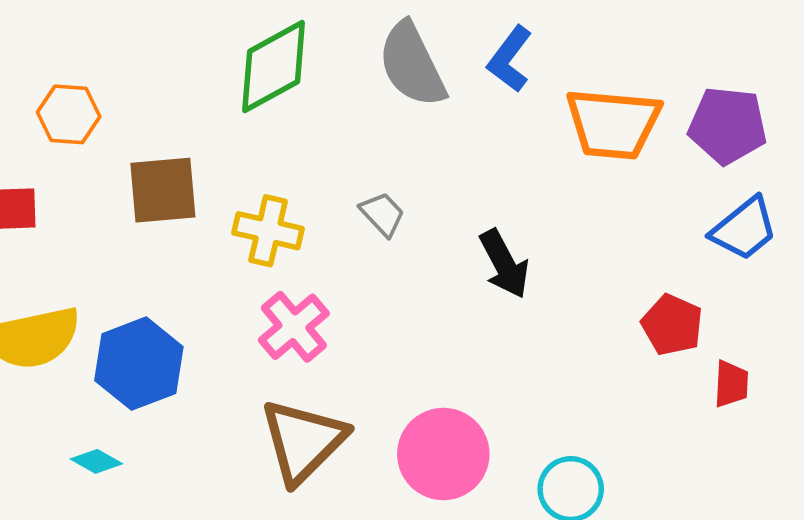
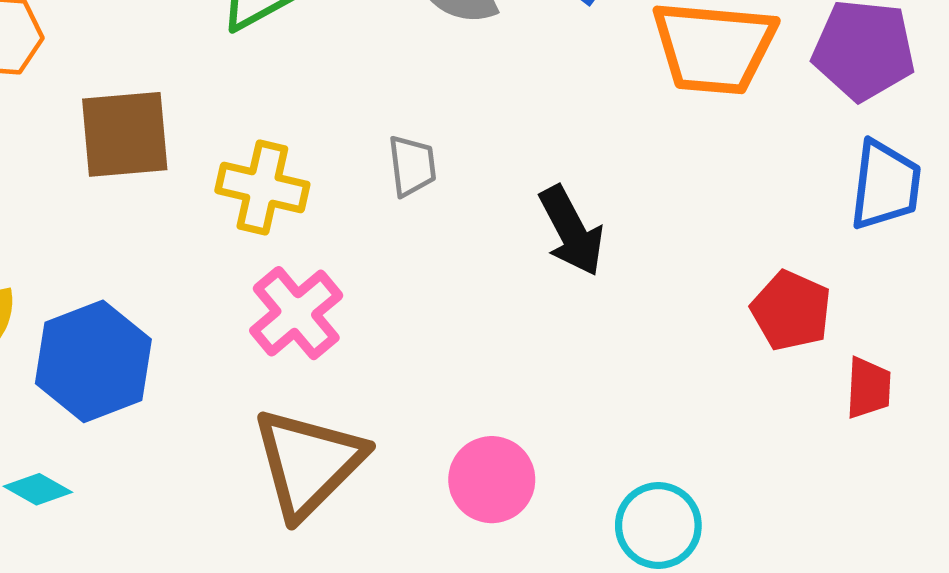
gray trapezoid: (382, 214) -> (412, 166), turned 36
blue trapezoid: (744, 229) -> (885, 185), turned -44
pink circle: (443, 454) -> (492, 480), size x0.7

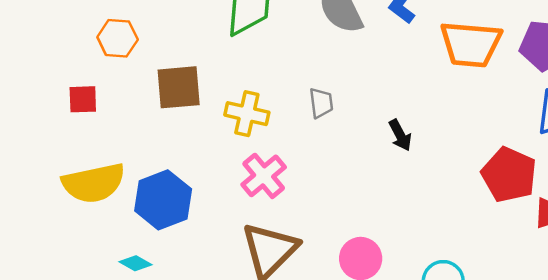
black arrow: (571, 231) -> (400, 135), size x0.7
red pentagon: (791, 311) -> (509, 175), size x1.4

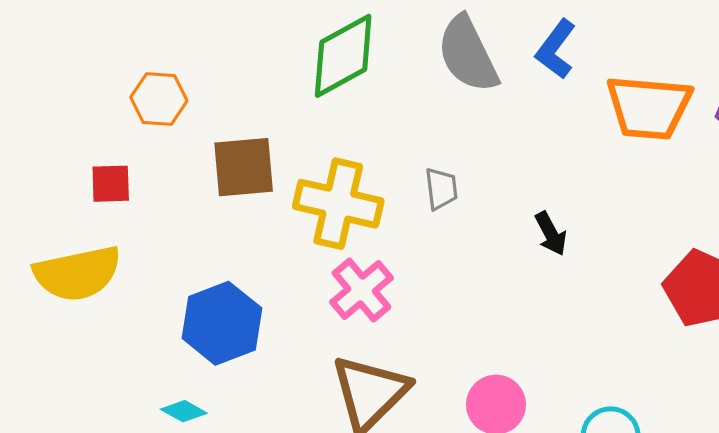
yellow cross: (247, 114) -> (338, 204), size x1.4
yellow semicircle: (94, 183) -> (78, 273), moved

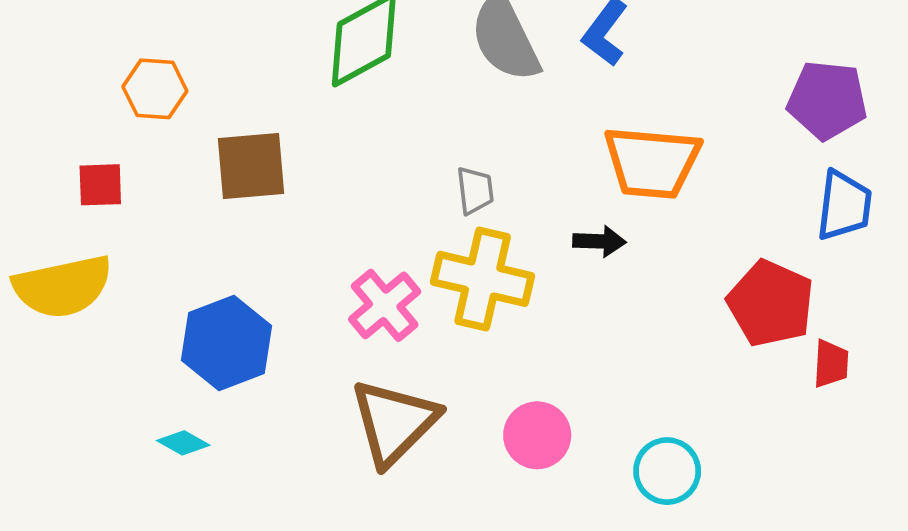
orange trapezoid: (649, 107) -> (652, 162), moved
yellow cross: (338, 204) -> (483, 279), moved
black arrow: (551, 234) -> (599, 241), turned -60

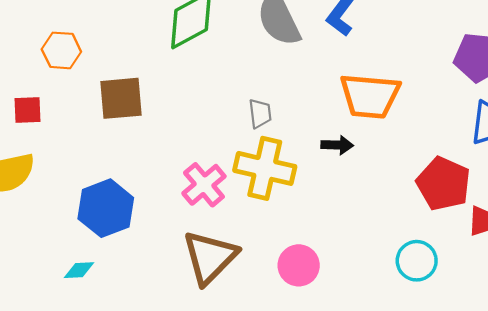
cyan diamond: (183, 443) -> (79, 270), turned -32
cyan circle: (667, 471) -> (417, 261), moved

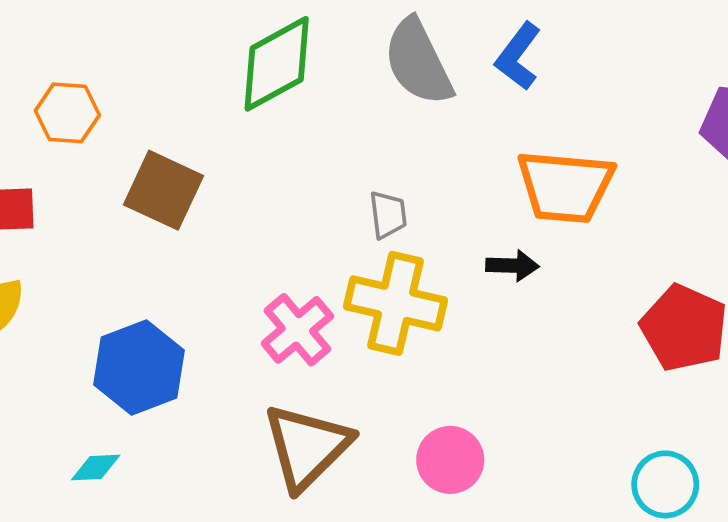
brown square: (121, 98) -> (164, 190), turned 30
cyan circle: (417, 261) -> (665, 484), moved

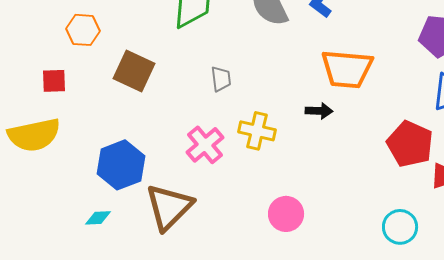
gray trapezoid: (388, 215) -> (221, 79), moved
yellow cross: (396, 303) -> (257, 131), size x0.7
brown triangle: (307, 447) -> (169, 207), moved

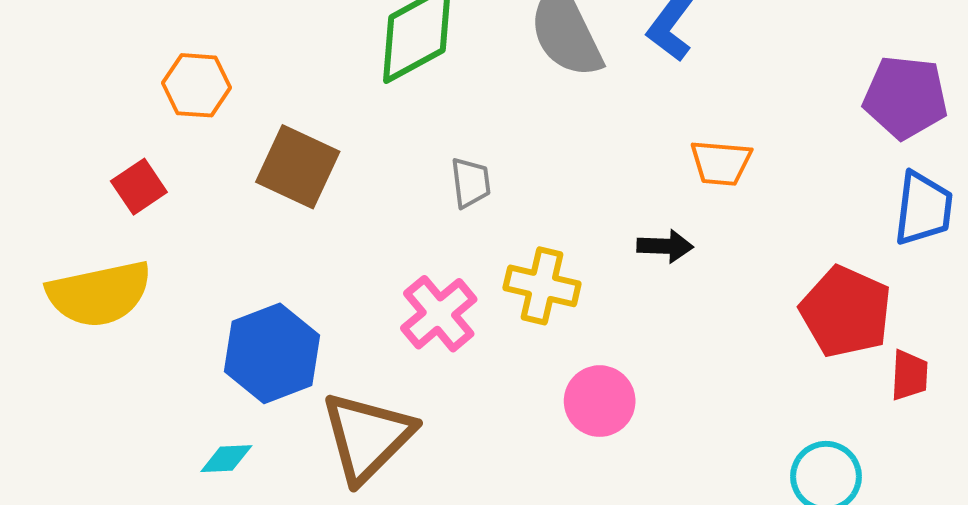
orange trapezoid: (347, 69) -> (721, 163), size x0.6
red square: (54, 81) -> (139, 187), turned -32
pink circle: (286, 214) -> (600, 401), moved

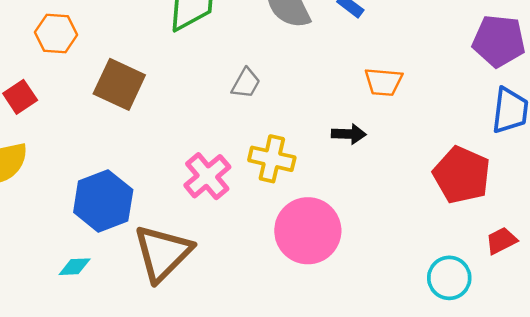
gray trapezoid: (471, 183) -> (246, 83), moved, turned 36
red trapezoid: (909, 375) -> (501, 241), moved, turned -120
pink circle: (600, 401) -> (308, 231), size x1.5

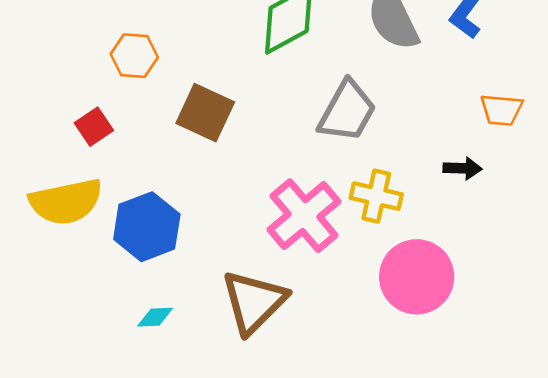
gray trapezoid: (246, 83) -> (347, 111), size x1.8
pink cross: (207, 176) -> (304, 216), size x1.4
blue hexagon: (103, 201) -> (147, 227), moved

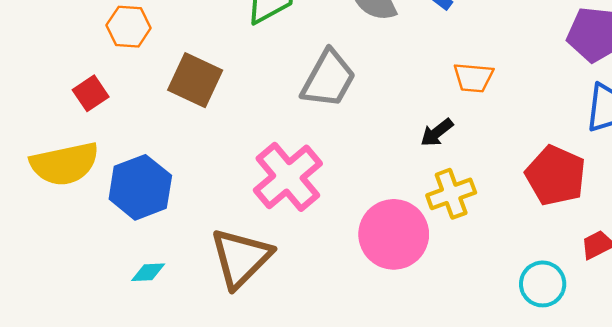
black arrow: (463, 168) -> (437, 132), turned 140
yellow cross: (376, 196) -> (451, 194), moved, turned -33

